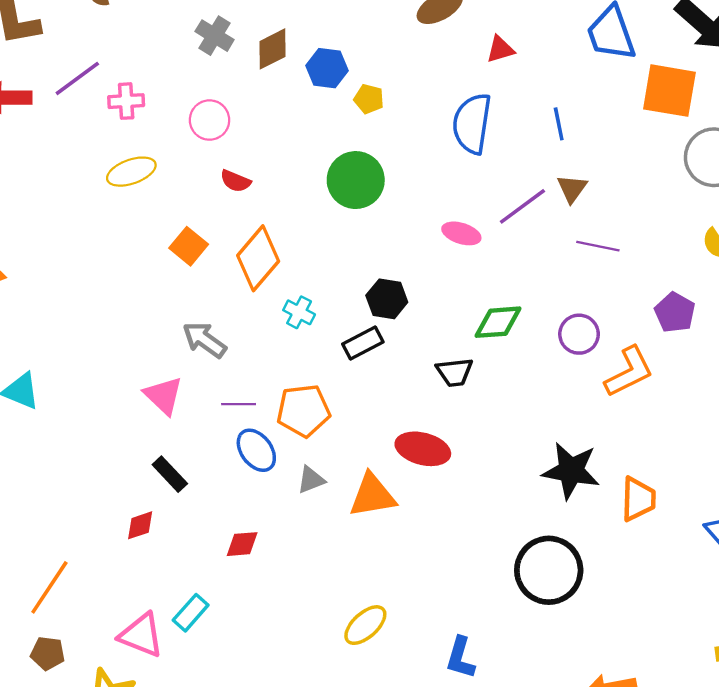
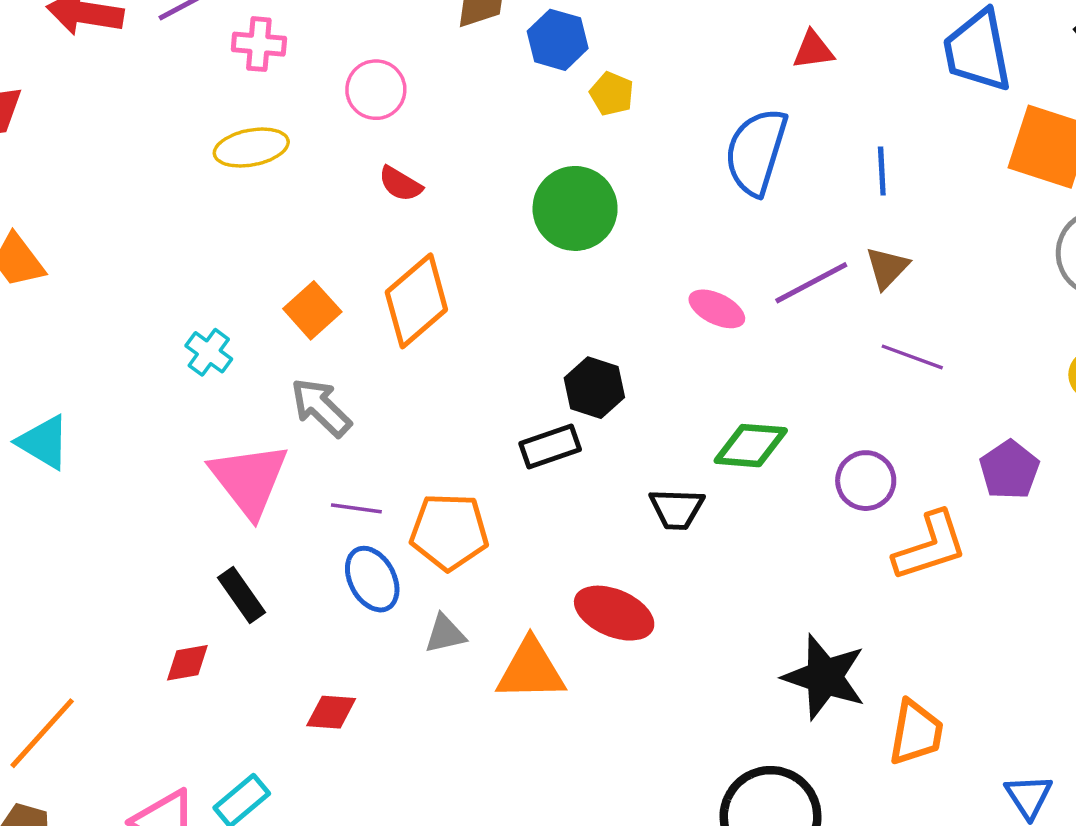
orange square: (189, 246) -> (312, 310), moved
cyan cross: (299, 312) -> (209, 352), moved
pink triangle: (163, 396) -> (249, 480), size x1.4

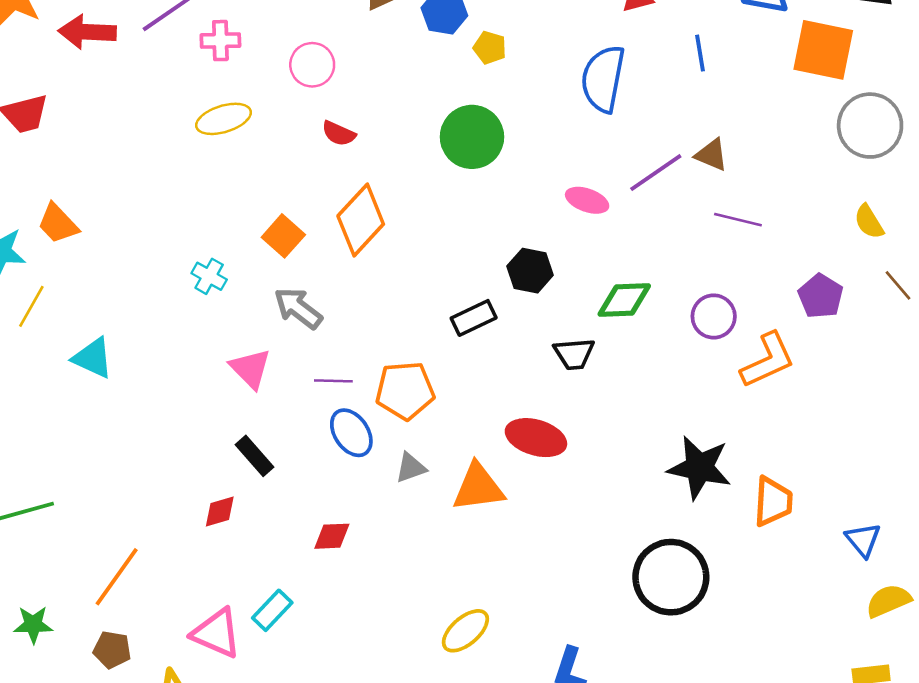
blue line: (882, 171) -> (700, 53), moved
brown triangle: (887, 268) -> (711, 155), turned -45
black hexagon: (594, 388) -> (530, 271), moved
pink triangle: (249, 480) -> (250, 369), size x0.7

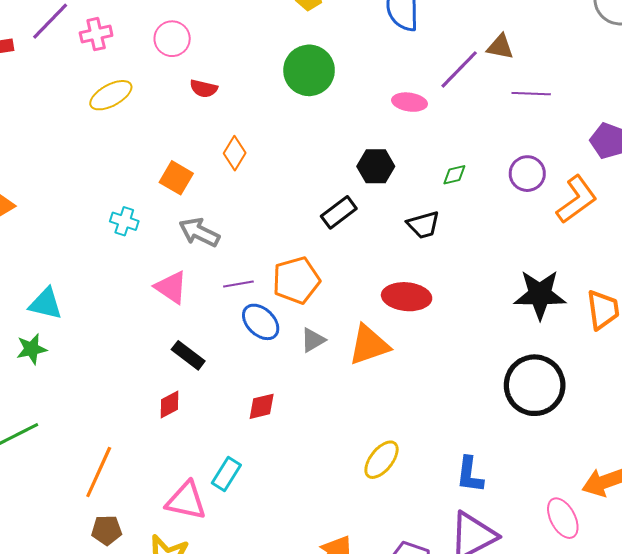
orange diamond: (361, 220) -> (235, 153), size x0.6
green diamond: (624, 300) -> (454, 175), size x0.6
green star: (33, 625) -> (32, 349), moved

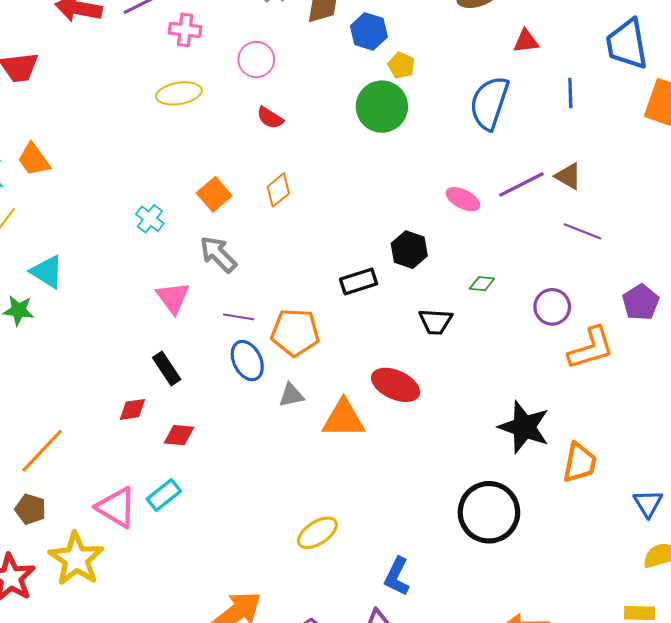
green circle: (309, 70) -> (382, 107), moved
red diamond: (262, 406) -> (179, 435), moved

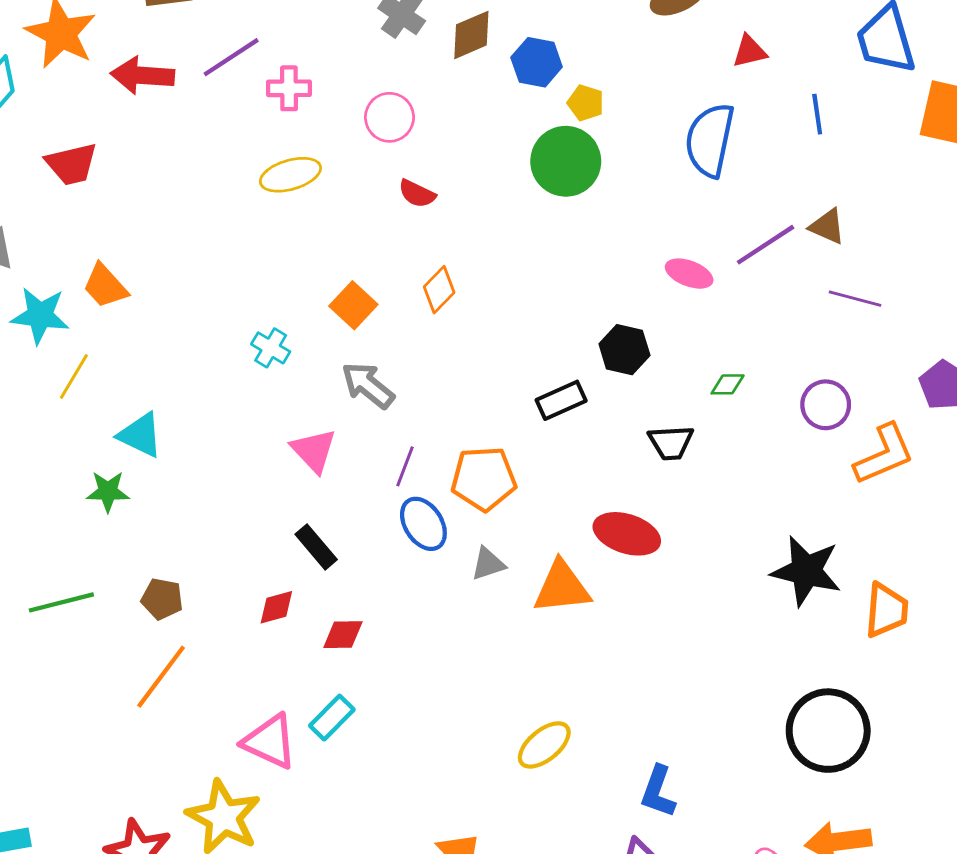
purple line: (239, 317) -> (405, 466), turned -72
brown pentagon: (30, 509) -> (162, 599), moved
black circle: (489, 512) -> (828, 731), moved

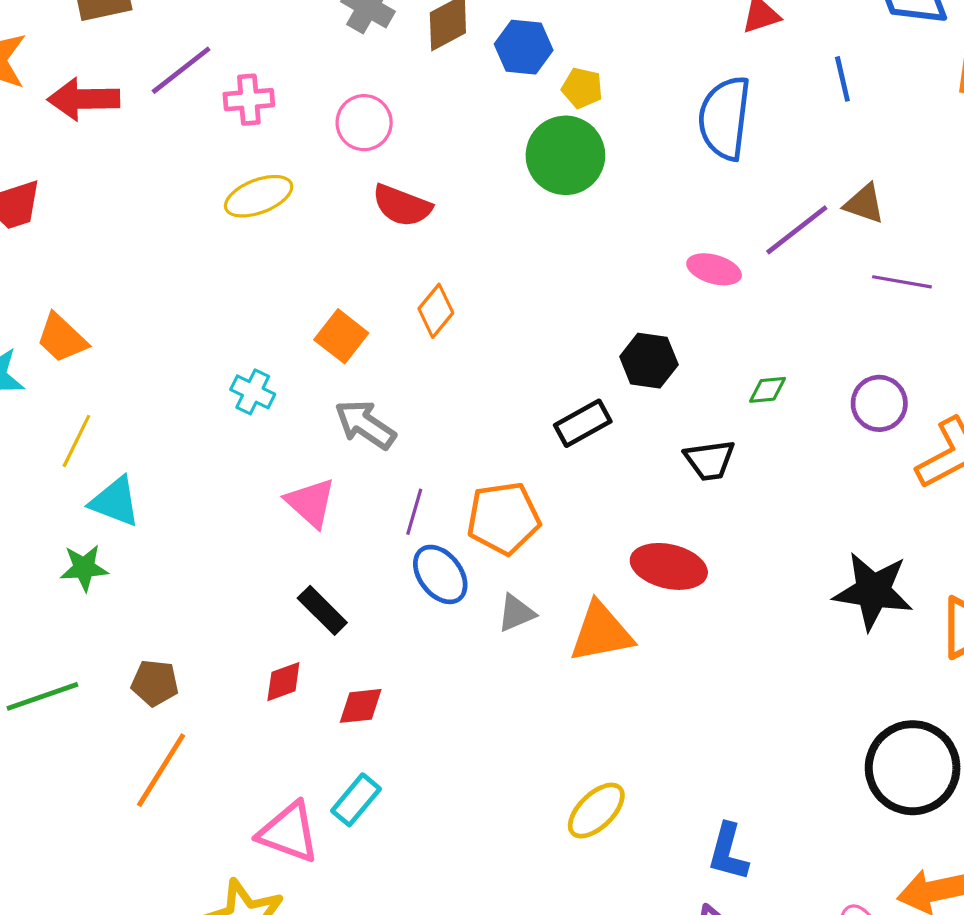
red semicircle: (417, 194) -> (402, 206), size x1.4
yellow line: (74, 377) -> (76, 441), moved

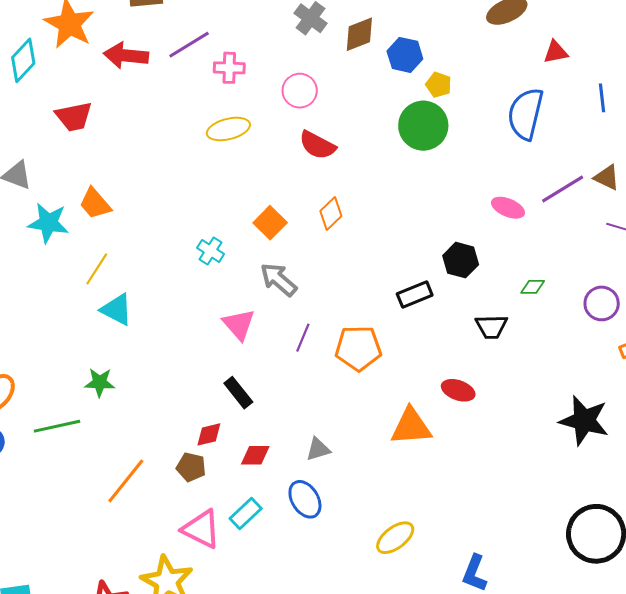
red ellipse: (669, 566) -> (458, 390), size x0.7
green star: (84, 568) -> (100, 382), moved
blue ellipse: (440, 574) -> (305, 499), moved
gray triangle: (516, 613) -> (318, 449), moved
brown pentagon: (155, 683) -> (191, 467), moved

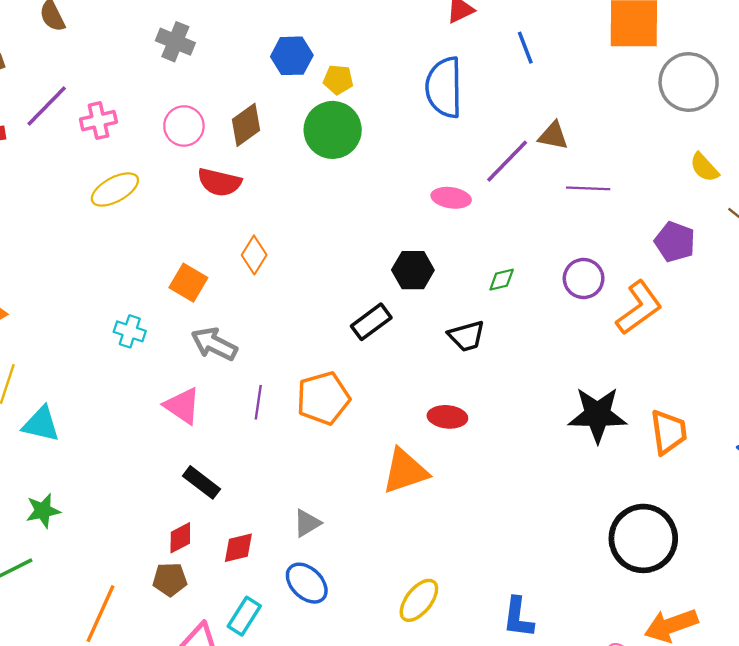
brown diamond: (359, 34) -> (246, 125), moved

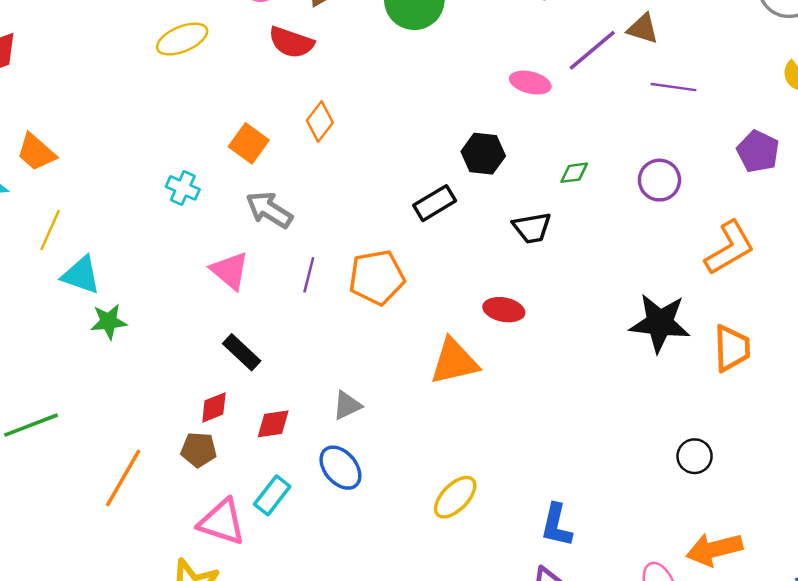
orange L-shape: (639, 308) -> (730, 248), moved
green star: (43, 511) -> (109, 322), moved
black circle: (643, 538) -> (695, 456), size x0.5

